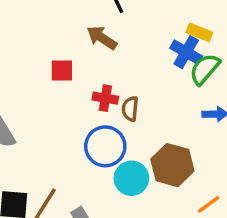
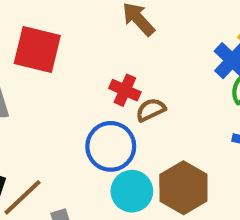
red square: (62, 70) -> (37, 49), moved, size x1.6
brown semicircle: (130, 109) -> (151, 110), turned 45

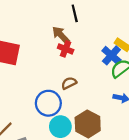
red cross: (125, 90) -> (66, 49), moved

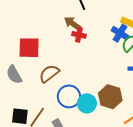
brown semicircle: (69, 83) -> (49, 74), moved, size x1.5
blue circle: (48, 103) -> (69, 96), moved

